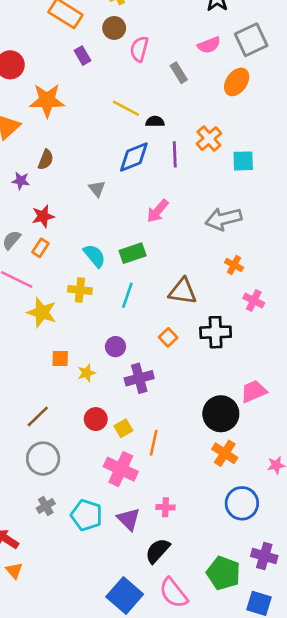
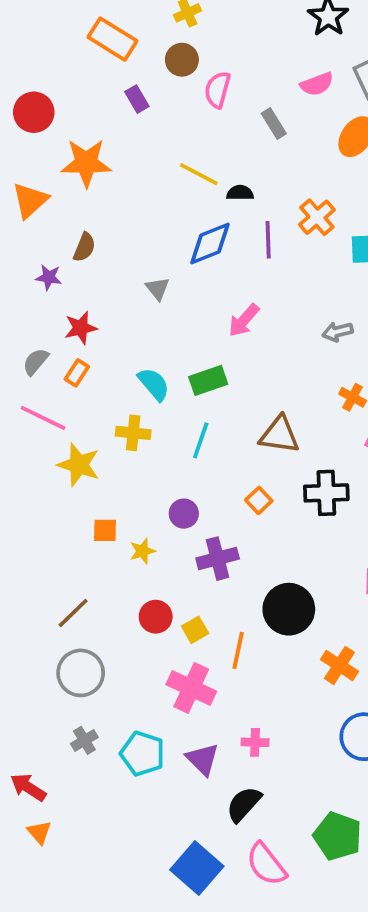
gray arrow: (223, 219) -> (338, 332), size x0.6
black circle: (221, 414) -> (289, 609), moved

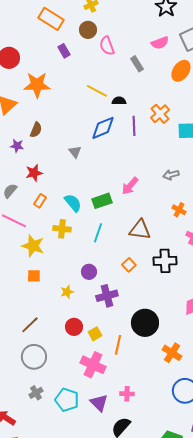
pink semicircle: (218, 90) -> (107, 46), turned -36
pink arrow: (244, 320) -> (130, 186), moved
orange rectangle: (77, 373) -> (40, 201), moved
orange square: (105, 530) -> (34, 276), moved

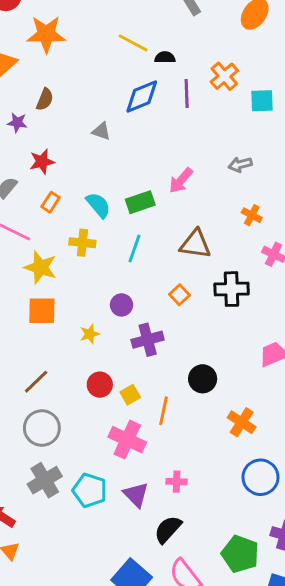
gray triangle: (75, 152) -> (101, 131), turned -32
orange square: (34, 276) -> (42, 311), size x1.5
black circle: (145, 323) -> (203, 379), size x0.7
gray cross: (36, 393) -> (45, 480), size x1.6

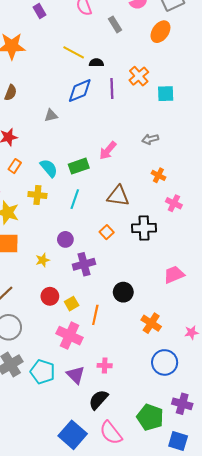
gray triangle: (101, 131) -> (51, 115), turned -32

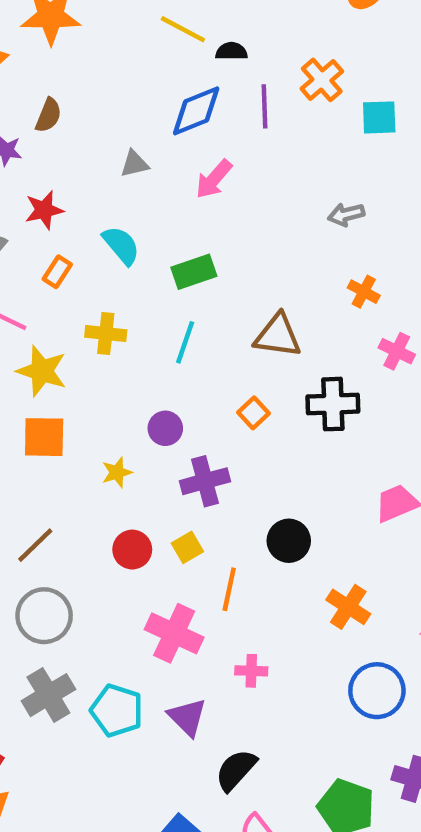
pink arrow: (108, 151) -> (214, 179), moved
cyan semicircle: (49, 168) -> (121, 245), moved
yellow square: (72, 304) -> (187, 547), moved
pink cross: (105, 366) -> (251, 671), moved

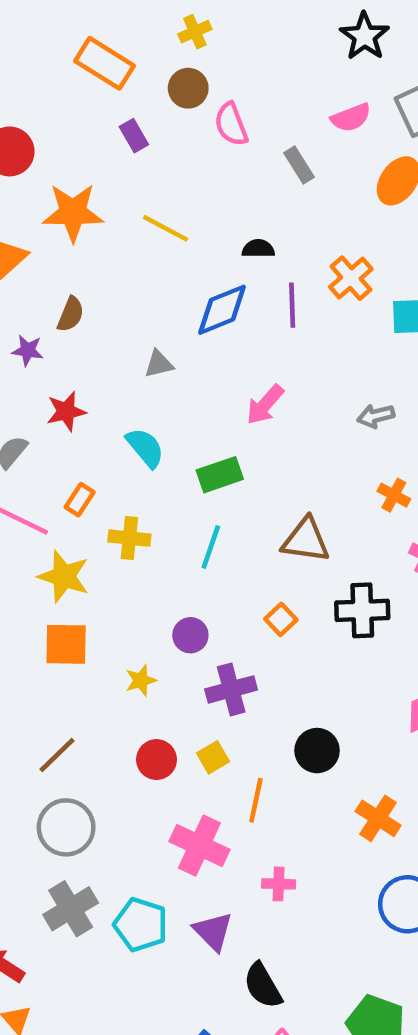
yellow line: (183, 29) -> (166, 228), moved
pink arrow: (214, 179) -> (265, 405), moved
orange rectangle: (57, 272) -> (80, 500), moved
black semicircle: (236, 770) -> (263, 986), turned -72

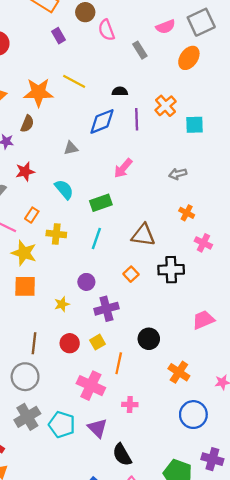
orange star: (73, 212) -> (38, 92), moved
brown line: (57, 755) -> (34, 343), moved, turned -40

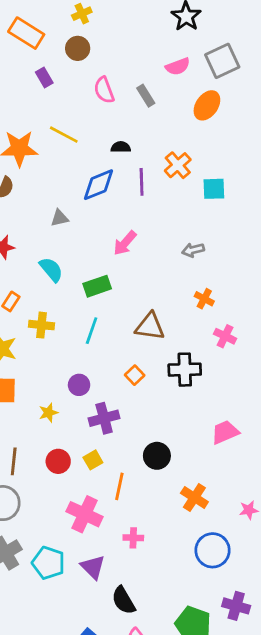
pink semicircle: (106, 30) -> (104, 90), moved

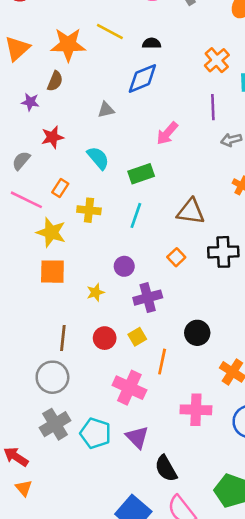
black semicircle: (121, 147) -> (152, 43), moved
purple line: (142, 182) -> (213, 107), moved
pink cross: (133, 538) -> (196, 410), moved, size x1.6

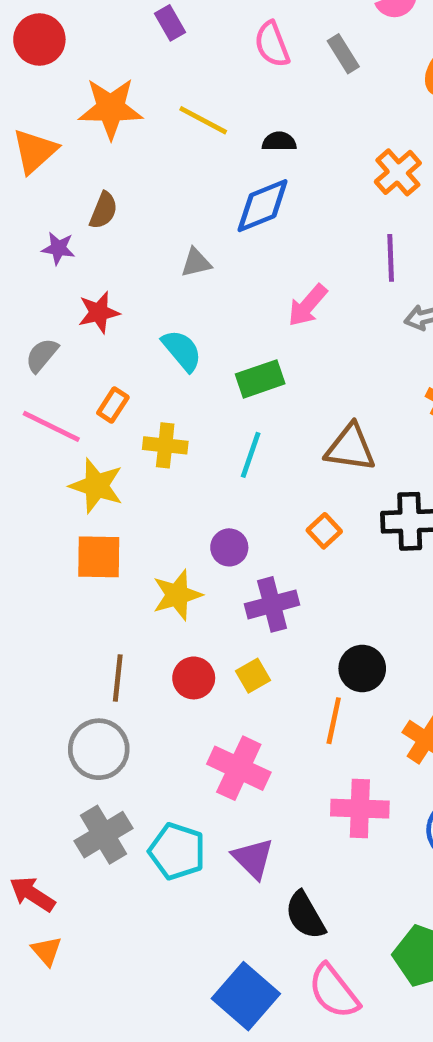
orange star: (68, 45) -> (111, 108), moved
yellow star: (95, 292) -> (177, 595), size x1.5
orange line: (162, 362) -> (334, 721), moved

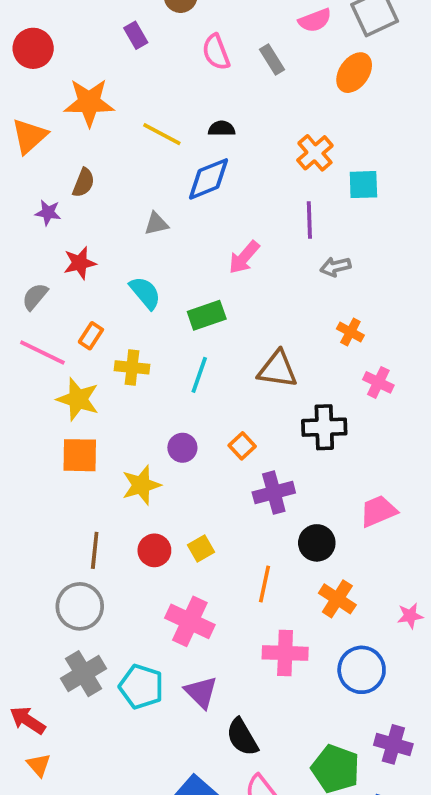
yellow line: (203, 120) -> (162, 134), moved
orange square: (324, 531) -> (242, 446), moved
purple cross: (272, 604) -> (274, 493), moved
black circle: (362, 668) -> (317, 543), moved

